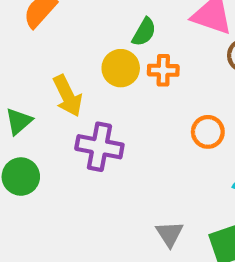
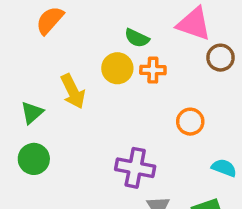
green semicircle: (144, 32) -> (137, 38), turned 85
purple cross: (99, 147) -> (135, 168), moved

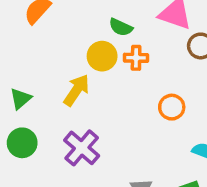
yellow arrow: (73, 91) -> (77, 90), moved, turned -120
purple cross: (135, 168) -> (82, 148), moved, turned 30

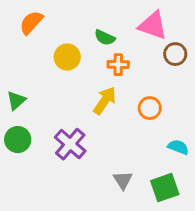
yellow circle: (102, 56) -> (67, 57), moved
yellow arrow: (77, 90) -> (105, 101), moved

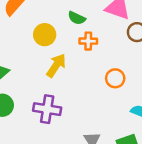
yellow arrow: (105, 101) -> (56, 65), moved
purple cross: (70, 144) -> (47, 109), turned -32

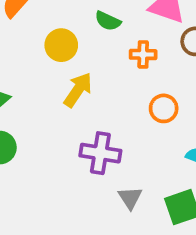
orange cross: (88, 41) -> (143, 54), moved
purple cross: (47, 109) -> (100, 153), moved

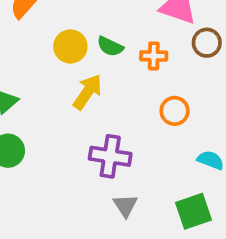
green semicircle: (108, 21) -> (110, 46), moved
gray triangle: (130, 198) -> (125, 206), moved

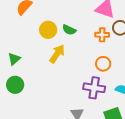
orange cross: (154, 56) -> (102, 35), moved
purple cross: (110, 156) -> (94, 88), moved

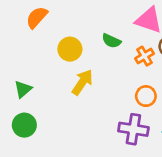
green semicircle: (69, 30) -> (111, 41), moved
orange cross: (102, 35) -> (144, 56), turned -32

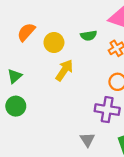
orange semicircle: (37, 17) -> (26, 32), moved
green semicircle: (111, 41) -> (89, 36), turned -35

